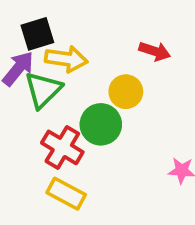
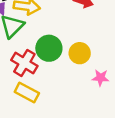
yellow circle: (126, 92) -> (80, 53), moved

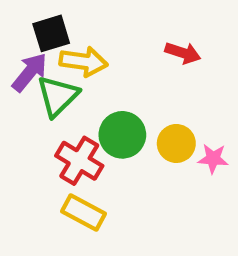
pink star: (101, 78) -> (213, 159), moved

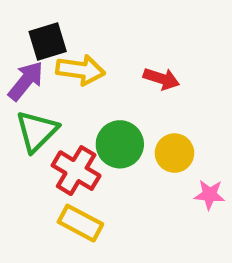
red arrow: (183, 53) -> (161, 79), moved
green triangle: (58, 96) -> (37, 131), moved
pink star: (213, 159) -> (210, 195), moved

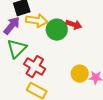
green circle: (120, 144) -> (57, 30), moved
yellow circle: (175, 153) -> (80, 74), moved

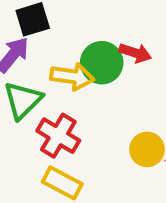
yellow arrow: (37, 21) -> (72, 77), moved

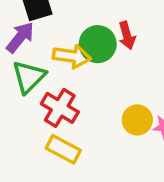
red arrow: (135, 53) -> (127, 36), turned 56

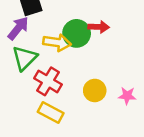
red arrow: (127, 36) -> (99, 27), turned -72
yellow circle: (137, 120) -> (95, 90), moved

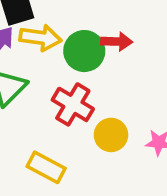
yellow arrow: (57, 42) -> (40, 38), moved
red cross: (48, 81) -> (73, 104), moved

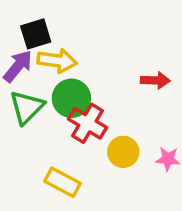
red arrow: (117, 42) -> (155, 80), moved
green circle: (84, 51) -> (71, 98), moved

